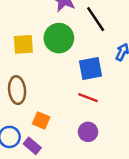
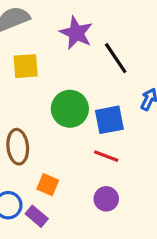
green circle: (59, 38) -> (70, 109), moved
yellow square: (23, 44) -> (26, 66), moved

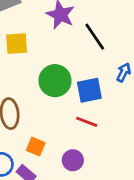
purple circle: (106, 199) -> (73, 160), moved

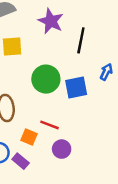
black line: (95, 37) -> (81, 40), turned 45
red line: (87, 122) -> (50, 125), moved

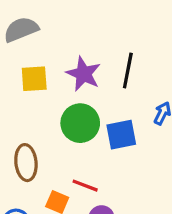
purple star: (51, 21) -> (83, 74), moved

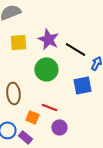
black line: (128, 71) -> (75, 49), moved, turned -70
blue square: (121, 135) -> (82, 85), moved

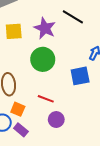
black line: (75, 49) -> (73, 17), moved
orange square: (32, 117) -> (18, 109), moved

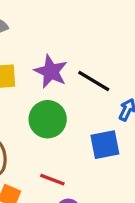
black line: (73, 17) -> (94, 81), moved

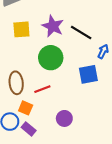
red line: (52, 180) -> (42, 89), moved, turned -42

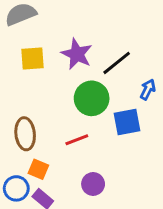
black line: (81, 33) -> (117, 63), turned -70
green circle: (51, 58) -> (92, 98), moved
red line: (42, 89) -> (77, 140), moved

